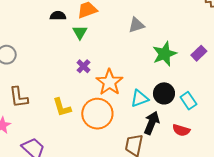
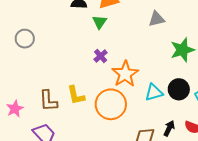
brown L-shape: (19, 97) -> (48, 101), moved
black arrow: (152, 123) -> (169, 128), moved, size x0.7

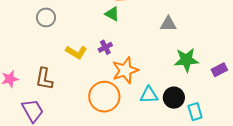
green triangle: (100, 22) -> (112, 14), turned -49
gray circle: (25, 39) -> (46, 17), moved
yellow L-shape: (76, 95) -> (76, 52), moved, turned -60

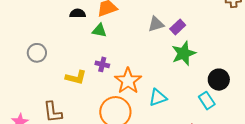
purple cross: (105, 47) -> (102, 64), turned -32
purple rectangle: (219, 70) -> (178, 27), moved
black circle: (174, 98) -> (219, 80), moved

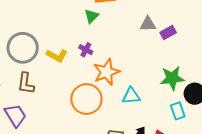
green triangle: (99, 30) -> (91, 16), turned 49
gray circle: (37, 53) -> (23, 48), moved, size x1.6
green star: (184, 53) -> (172, 78), moved

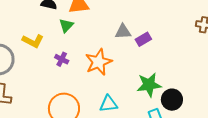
yellow L-shape: (57, 56) -> (33, 41), moved
orange star: (107, 72) -> (99, 62), moved

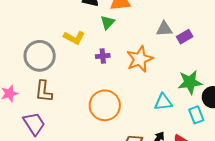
purple cross: (62, 59) -> (103, 56), turned -32
cyan triangle: (108, 104) -> (163, 102), moved

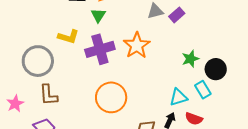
purple cross: (103, 56) -> (100, 49), size x2.0
green star: (190, 82) -> (190, 59), size x0.7
cyan triangle: (163, 102) -> (178, 97), moved

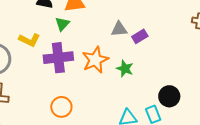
green star: (190, 59) -> (125, 69), moved, turned 30
orange circle: (111, 97) -> (61, 107), size x0.7

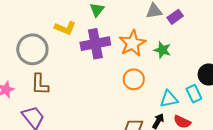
orange circle: (61, 107) -> (134, 79), moved

